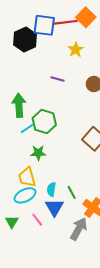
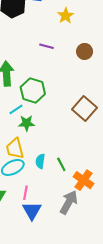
cyan line: (27, 129) -> (16, 109), moved
blue triangle: (54, 208) -> (32, 211), moved
pink line: (37, 220) -> (25, 193), turned 48

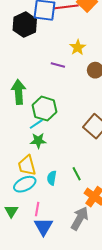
yellow star: (66, 16) -> (78, 47), moved
cyan line: (16, 109) -> (36, 124), moved
green line: (61, 164) -> (77, 174), moved

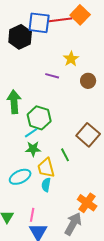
yellow trapezoid: (27, 166) -> (46, 168), moved
green line: (77, 174) -> (65, 155), moved
cyan ellipse: (25, 184) -> (20, 177), moved

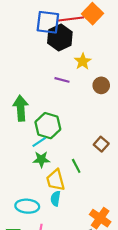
black hexagon: (20, 37) -> (60, 37), moved
brown square: (88, 135) -> (101, 144), size x0.6
cyan ellipse: (20, 177) -> (27, 206), moved, turned 30

